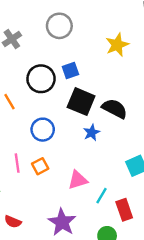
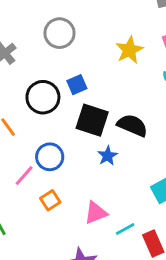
pink line: (17, 163) -> (24, 176), moved, turned 54
cyan line: (101, 196) -> (125, 229), turned 35

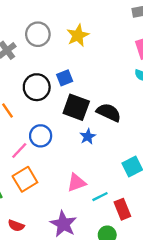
gray circle: (60, 33) -> (38, 34), moved
yellow star: (129, 50) -> (78, 35), moved
orange square: (50, 200) -> (25, 179), moved, size x1.5

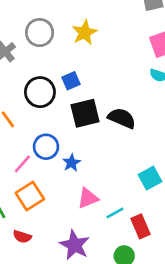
black square: (76, 107) -> (85, 113), turned -32
blue star: (88, 137) -> (72, 163), moved
red semicircle: (16, 226) -> (22, 237), moved

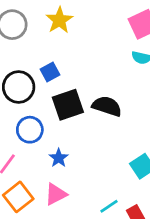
blue circle: (46, 147) -> (30, 130), moved
pink triangle: (88, 198) -> (56, 194), moved

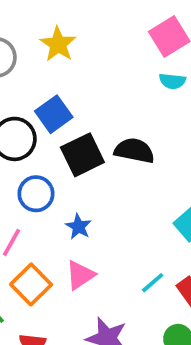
blue square: (50, 72) -> (54, 114), size x1.4

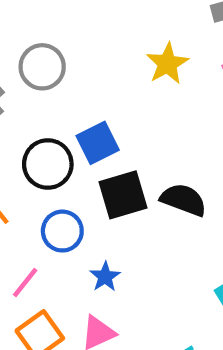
yellow star: (58, 44) -> (167, 64), moved

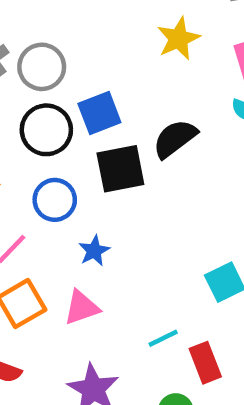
gray circle: (42, 67) -> (42, 67), moved
black semicircle: (183, 200) -> (175, 139), moved, turned -63

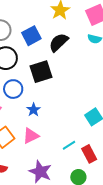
blue square: (99, 113) -> (31, 36), moved
black semicircle: (175, 139) -> (59, 42), moved

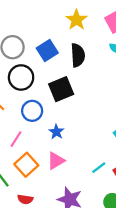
black semicircle: (59, 42) -> (78, 55), turned 135

